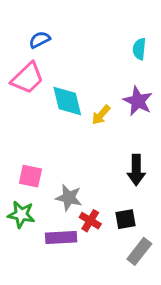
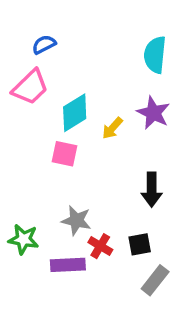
cyan semicircle: (139, 49) -> (155, 55), size x1.5
cyan diamond: (67, 101) -> (75, 113), turned 72
pink square: (30, 176) -> (64, 154), moved

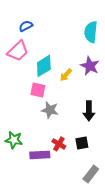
gray star: (76, 220) -> (50, 110), moved
gray rectangle: (155, 280) -> (91, 174), moved

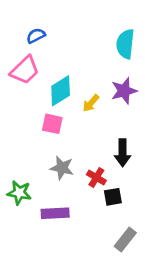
purple star: (90, 66) -> (124, 91), turned 30
gray star: (50, 110) -> (62, 168), moved
red cross: (59, 144) -> (96, 178), moved

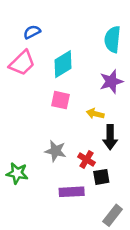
cyan diamond: (61, 91) -> (63, 64), moved
yellow arrow: (91, 103) -> (95, 114), moved, turned 63
pink square: (52, 124) -> (60, 100), moved
purple rectangle: (55, 213) -> (72, 192), moved

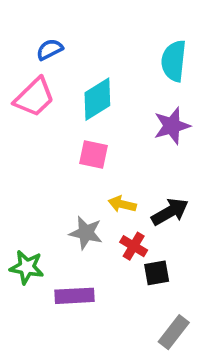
yellow arrow: (95, 114) -> (122, 204), moved
black arrow: (110, 137) -> (170, 212), turned -120
purple rectangle: (72, 192) -> (74, 296), moved

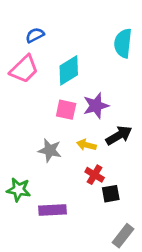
purple star: (172, 126) -> (96, 106), moved
black arrow: (170, 212) -> (119, 135), moved
gray star: (86, 233) -> (50, 150), moved

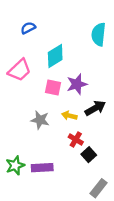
pink trapezoid: (24, 69) -> (19, 70), moved
green star: (19, 190) -> (15, 165), moved, turned -30
black square: (111, 194) -> (89, 155), turned -32

